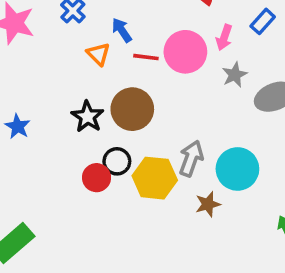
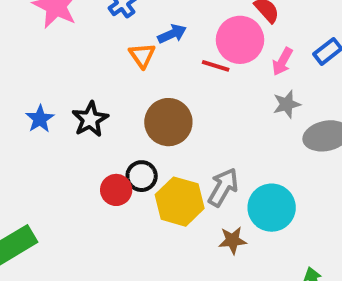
blue arrow: (122, 30) -> (172, 34), turned 90
pink circle: (185, 52) -> (240, 40), moved
red line: (146, 57) -> (216, 66), moved
black star: (88, 117) -> (90, 119), moved

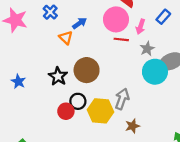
red line: (216, 66) -> (121, 39), moved
black star: (90, 119) -> (58, 76), moved
cyan circle: (272, 208) -> (155, 72), moved

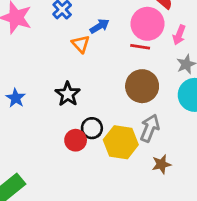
red line: (121, 39) -> (140, 47), moved
brown circle: (87, 70) -> (142, 86), moved

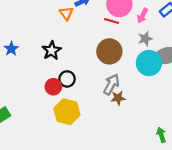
yellow hexagon: (121, 142) -> (67, 112), moved
brown star: (161, 164) -> (118, 98), moved

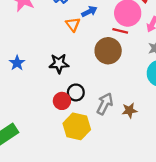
black star: (52, 51) -> (59, 63), turned 30
brown circle: (109, 51) -> (108, 51), moved
gray arrow: (111, 84) -> (105, 104), moved

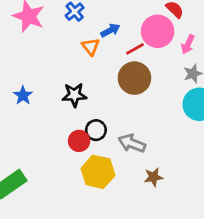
red line: (120, 31) -> (135, 49), moved, turned -42
gray arrow: (105, 104) -> (132, 143), turned -95
brown star: (129, 110) -> (153, 177), moved

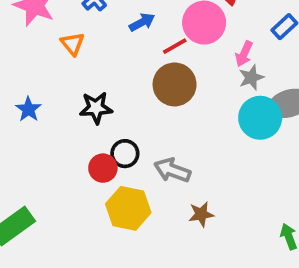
pink arrow: (188, 44) -> (244, 54), moved
orange triangle: (91, 47) -> (73, 44), moved

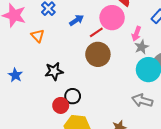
gray arrow: (172, 170) -> (142, 101), moved

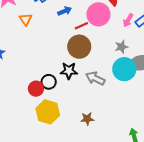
pink arrow: (136, 34) -> (128, 20), moved
black star: (54, 71) -> (69, 71), moved
gray arrow: (142, 101) -> (95, 78), moved

